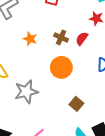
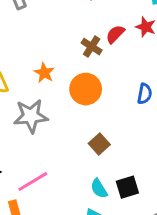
orange star: (30, 39) -> (44, 73), moved
red semicircle: (82, 39) -> (115, 34), moved

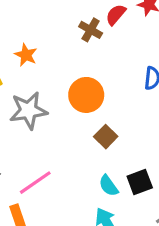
orange star: (44, 73) -> (26, 55), moved
orange circle: (86, 89) -> (86, 95), moved

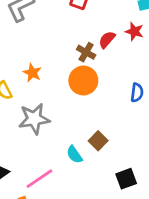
orange circle: (86, 95) -> (83, 81), moved
cyan semicircle: (109, 186) -> (74, 155), moved

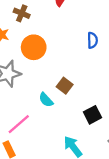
brown cross: (86, 52) -> (22, 13), moved
orange circle: (83, 81) -> (34, 47), moved

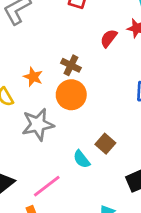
brown cross: (22, 13) -> (71, 65), moved

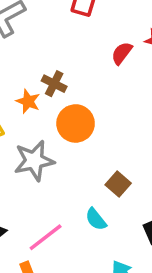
brown cross: (71, 65) -> (54, 84), moved
cyan semicircle: (82, 159) -> (96, 219), moved

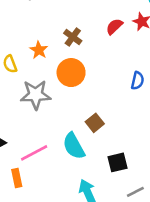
brown cross: (54, 84) -> (73, 37), moved
cyan semicircle: (96, 219) -> (74, 146), size x1.5

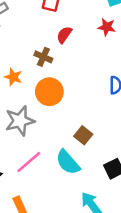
red semicircle: (114, 26) -> (64, 35), moved
pink line: (34, 153) -> (29, 162), moved

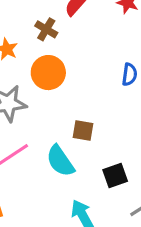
brown square: (83, 135) -> (83, 130), turned -36

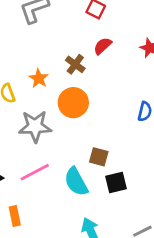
black square: (115, 176) -> (116, 183), moved

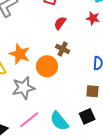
brown cross: (75, 64) -> (63, 49), moved
orange star: (39, 78) -> (20, 54), size x1.5
brown square: (99, 157) -> (93, 91), moved

